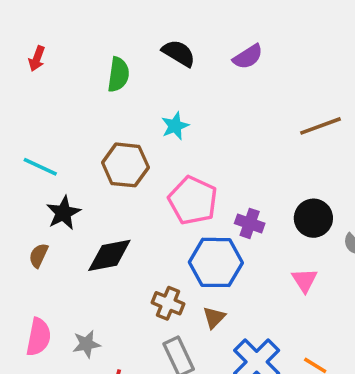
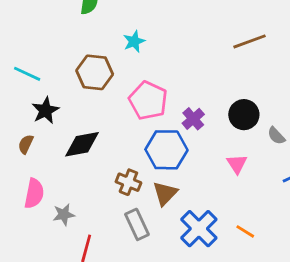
purple cross: (250, 223) -> (193, 119), turned 30
brown triangle: (214, 317) -> (165, 193), size x1.4
pink semicircle: (39, 337) -> (34, 193), moved

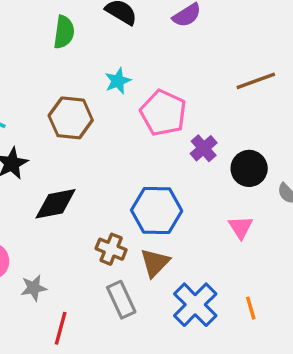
pink pentagon: (148, 101) -> (163, 113), moved
purple cross: (193, 119) -> (204, 148), moved
orange line: (245, 231) -> (251, 308), turned 42

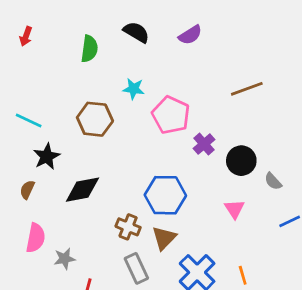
cyan star: (118, 81) -> (134, 89), turned 30

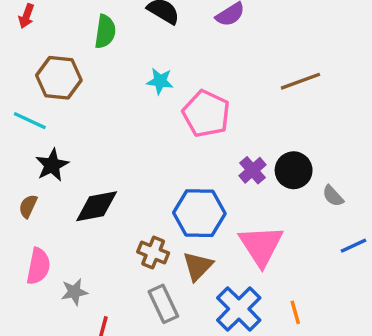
brown hexagon: (95, 119) -> (59, 78), moved
purple cross: (204, 144) -> (252, 170), moved
pink triangle: (234, 209) -> (261, 246), moved, size x1.8

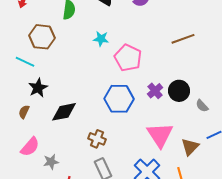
blue hexagon: (199, 213) -> (119, 99), moved
pink semicircle: (38, 266) -> (30, 147), turned 30
brown triangle: (198, 266) -> (190, 147), moved

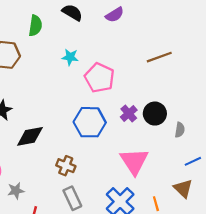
gray semicircle: (202, 106) -> (180, 130), turned -128
brown triangle: (190, 147) -> (183, 188), moved, turned -30

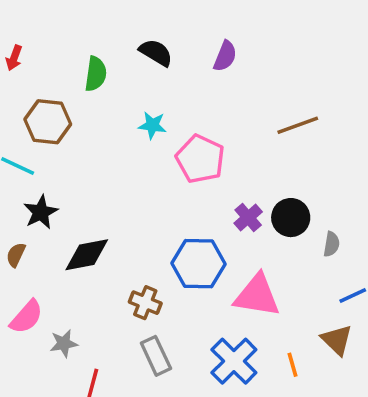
purple semicircle: (115, 15) -> (225, 56), turned -36
blue hexagon: (90, 122) -> (198, 264), moved
pink triangle: (134, 161) -> (257, 296), turned -48

